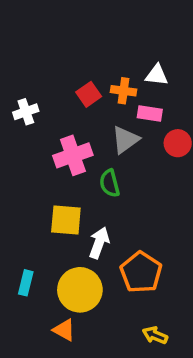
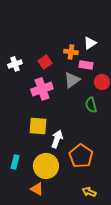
white triangle: (157, 75) -> (90, 43), turned -40
red square: (89, 94) -> (45, 62), moved
green semicircle: (110, 183) -> (91, 105), moved

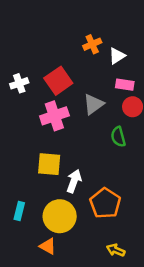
orange cross: (71, 52) -> (92, 44), moved, turned -32
red square: (45, 62) -> (58, 81), size x1.5
pink rectangle: (86, 65) -> (125, 85), moved

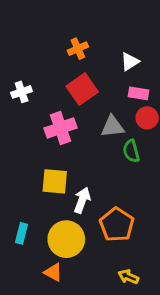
orange cross: (92, 44) -> (78, 49), moved
red square: (58, 81) -> (82, 89), moved
gray triangle: (93, 104) -> (112, 127), moved, turned 30

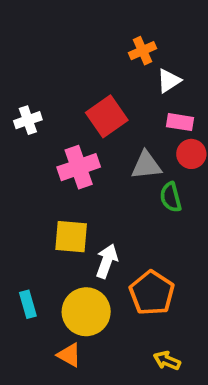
orange cross: (78, 49) -> (142, 51), moved
cyan rectangle: (22, 233) -> (28, 304), turned -30

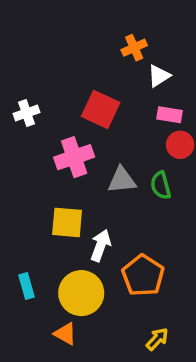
red square: (107, 116) -> (101, 109), turned -30
gray triangle: (146, 165) -> (122, 180), moved
yellow arrow: (167, 361) -> (157, 339), turned 110

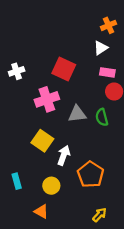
orange cross: (134, 48) -> (108, 25), moved
yellow square: (67, 222) -> (42, 141), turned 30
yellow circle: (81, 293) -> (51, 186), size x0.6

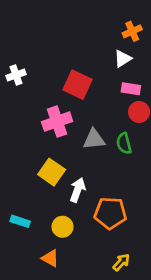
white cross: (17, 71) -> (16, 75), moved
orange pentagon: (91, 174) -> (110, 213), turned -30
cyan rectangle: (17, 181) -> (20, 221), turned -56

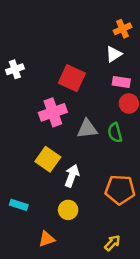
orange pentagon: (110, 213) -> (120, 190), moved
yellow circle: (63, 227) -> (68, 210), moved
orange triangle: (50, 258) -> (47, 239), turned -48

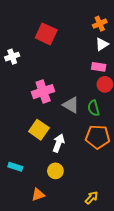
white triangle: (114, 54) -> (102, 44), moved
red square: (72, 78) -> (46, 34), moved
gray triangle: (87, 129) -> (71, 105), turned 36
orange pentagon: (120, 190) -> (98, 137), moved

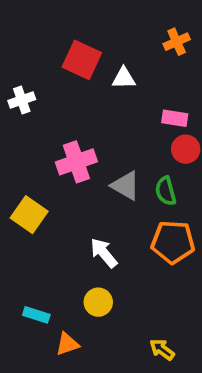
white triangle: (102, 44) -> (124, 78), moved, turned 32
yellow square: (39, 130) -> (29, 215), moved
white arrow: (59, 143) -> (104, 253), turned -60
cyan rectangle: (15, 167) -> (36, 315), moved
yellow arrow: (91, 198) -> (162, 349), turned -96

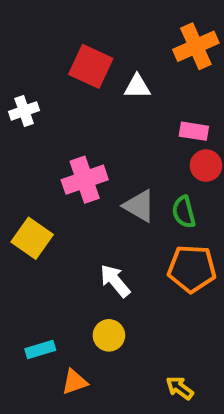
orange cross: (177, 42) -> (196, 46), size x1.5
cyan rectangle: (36, 315) -> (40, 349), turned -35

